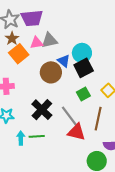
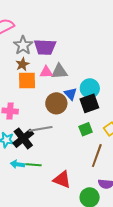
orange square: (19, 54) -> (27, 80), turned 30
black cross: (42, 110) -> (23, 138), moved
gray line: (70, 117) -> (41, 129), moved, turned -70
red triangle: (76, 132) -> (62, 180), moved
cyan arrow: (21, 138) -> (18, 164), turned -88

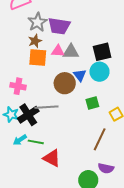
black square: (89, 103) -> (102, 52), moved
green square: (86, 129) -> (92, 103), moved
cyan arrow: (18, 164) -> (20, 140), turned -48
red triangle: (62, 180) -> (52, 158), moved

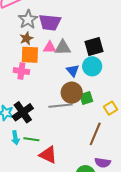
brown circle: (65, 83) -> (72, 93), moved
pink cross: (18, 86) -> (21, 71), moved
gray line: (46, 107) -> (61, 106), moved
cyan arrow: (20, 140) -> (15, 138), turned -64

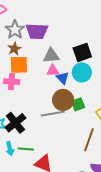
pink triangle: (50, 47) -> (53, 71), moved

